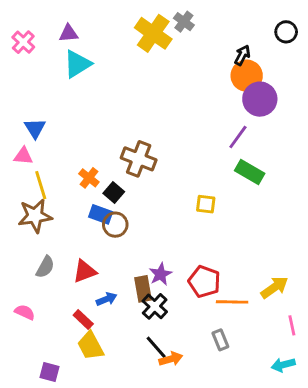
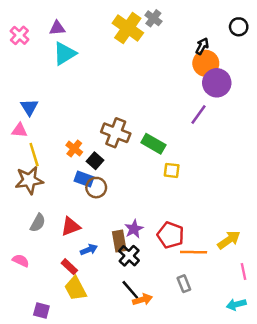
green rectangle: (250, 172) -> (153, 144), moved

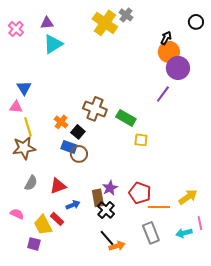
gray rectangle: (184, 284) -> (151, 233), size x1.5
yellow trapezoid: (75, 289) -> (43, 225), moved
cyan arrow: (236, 304) -> (184, 233), moved
purple square: (41, 311) -> (34, 244), moved

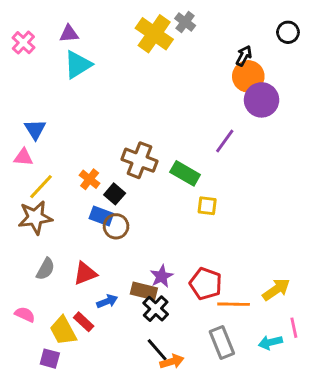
purple line: (163, 94) -> (225, 141), moved
yellow line: (28, 127) -> (41, 187), turned 60
brown rectangle: (98, 198) -> (144, 291), turned -66

